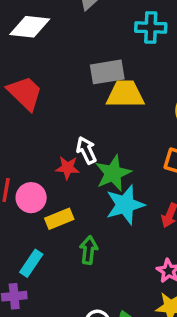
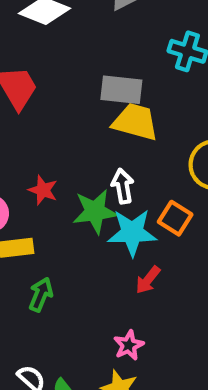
white arrow: (86, 150) -> (123, 186), moved
cyan star: (125, 205) -> (132, 233), moved

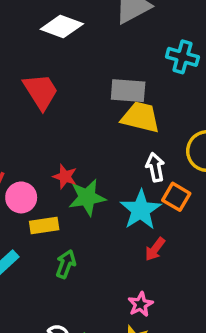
white arrow: (123, 186) -> (155, 167), moved
green star: (95, 211) -> (87, 197), moved
cyan star: (132, 233) -> (141, 210), turned -30

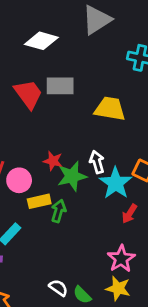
gray rectangle: (128, 91) -> (60, 86), moved
white arrow: (155, 167) -> (97, 162), moved
green arrow: (66, 264) -> (59, 211), moved
pink star: (141, 304) -> (121, 259), size x1.4

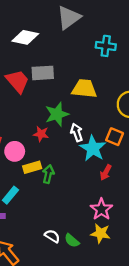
green star: (72, 176) -> (57, 114), moved

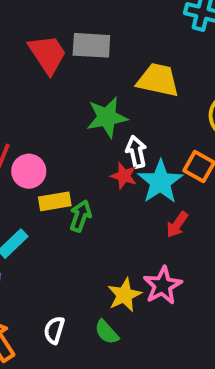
red star: (41, 134) -> (124, 176), moved
yellow star: (100, 233) -> (124, 295), moved, turned 30
white semicircle: (52, 236) -> (54, 330), moved, turned -112

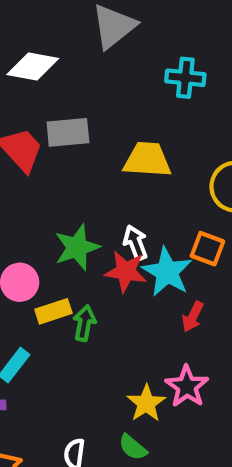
green star: (107, 117) -> (77, 247), moved
red star: (124, 176) -> (126, 271), size x1.4

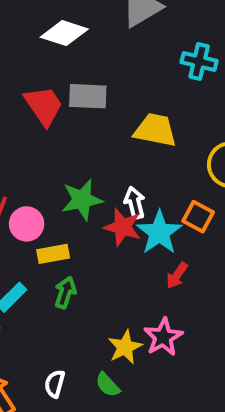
green arrow: (84, 323) -> (65, 292), moved

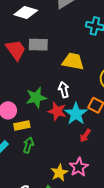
white arrow: (135, 203) -> (64, 90), moved

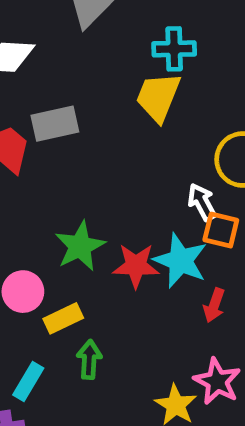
yellow trapezoid: (73, 61) -> (158, 97), moved, turned -65
white arrow: (64, 90) -> (202, 202), moved

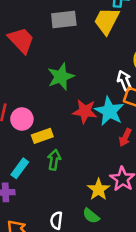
gray rectangle: (55, 124) -> (64, 20), moved
green star: (80, 246) -> (61, 77), moved

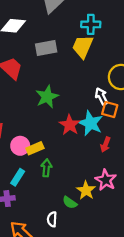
red star: (85, 111) -> (70, 125), turned 30
pink circle: (22, 119) -> (20, 146), moved
green semicircle: (91, 216) -> (70, 203), moved

